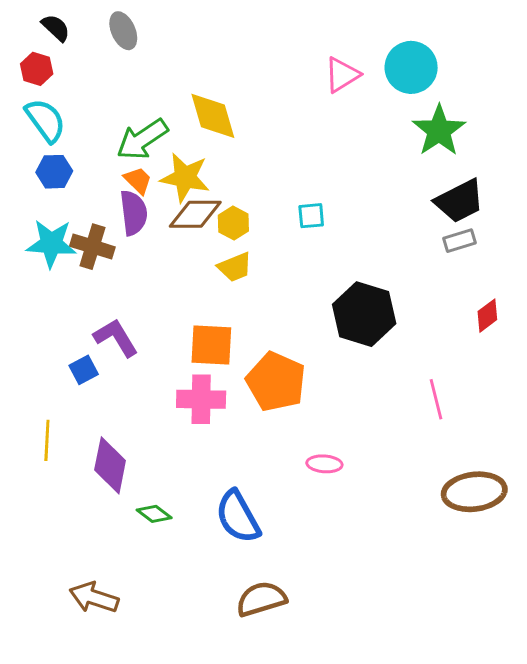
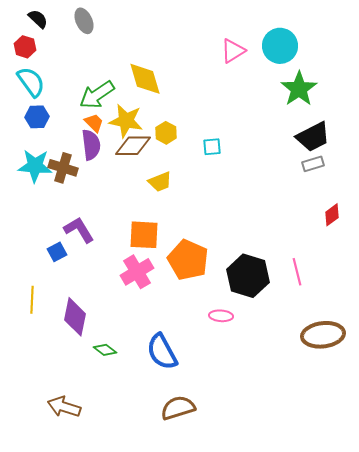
yellow hexagon: (233, 223) -> (166, 133), moved
black hexagon: (364, 314) -> (248, 276), moved
pink cross: (201, 399) -> (137, 272), turned -32

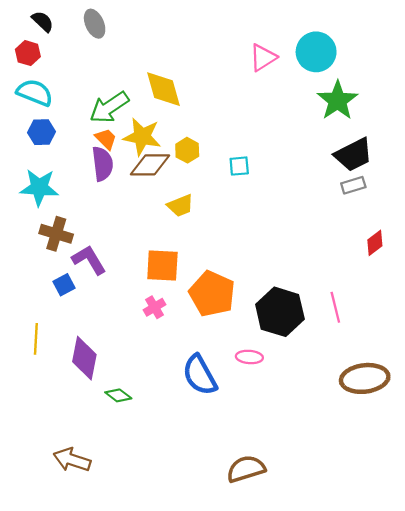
cyan semicircle: (31, 82) -> (35, 93), turned -32
brown cross: (63, 168) -> (56, 234), moved
pink cross: (137, 272) -> (154, 307), size x0.6
blue semicircle: (162, 352) -> (200, 375), moved
brown semicircle: (178, 408) -> (246, 469), moved

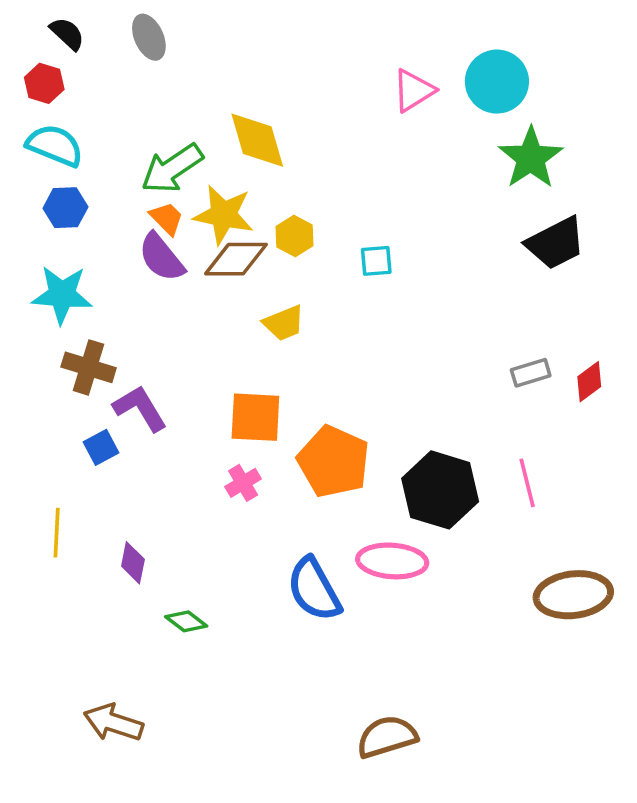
purple semicircle: (102, 164) -> (161, 257), turned 148
gray rectangle: (353, 185) -> (531, 373), moved
pink ellipse: (249, 357) -> (392, 561), size x1.6
purple diamond: (84, 358) -> (133, 563), size x0.6

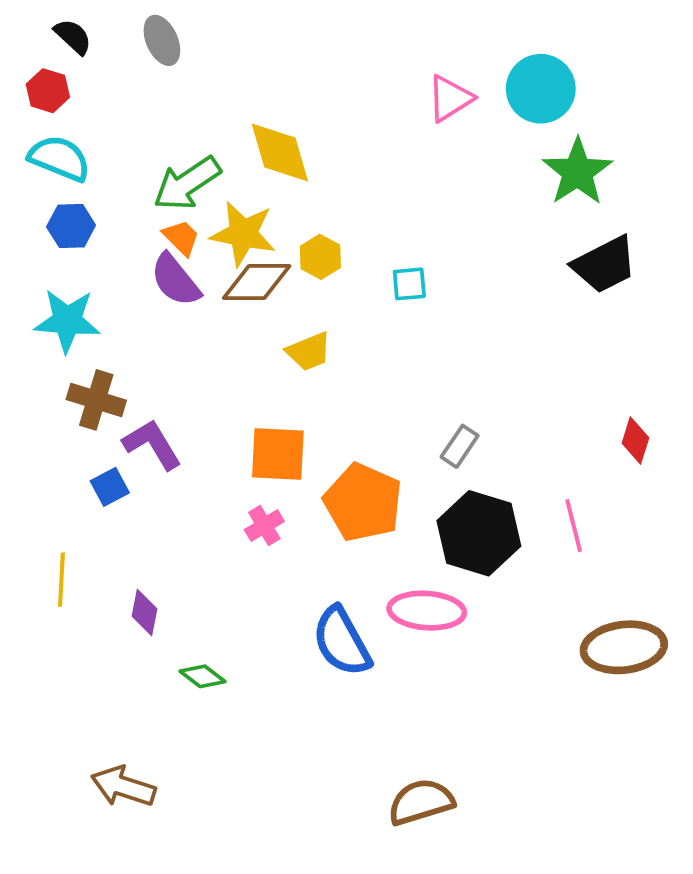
gray rectangle: (531, 373) -> (460, 446), moved, turned -39
red diamond: (589, 382) -> (635, 440), moved, turned -36

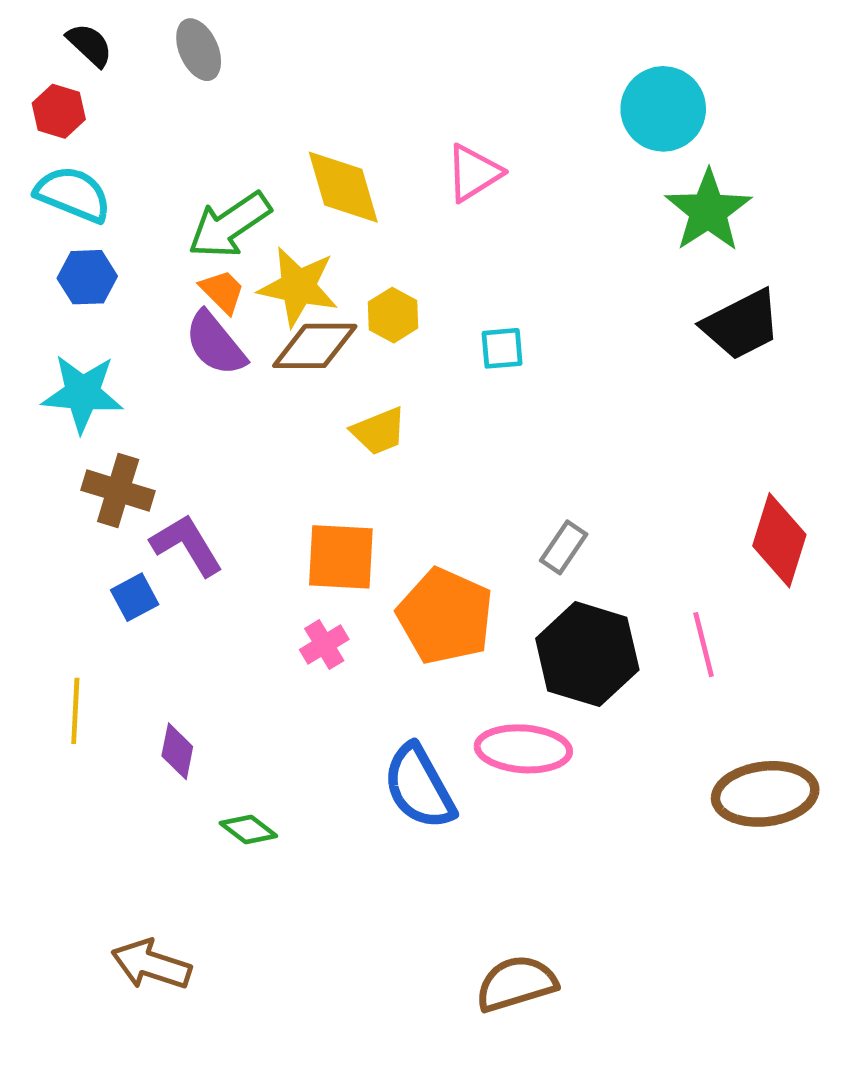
pink triangle: (450, 98) -> (474, 173), moved
red diamond: (635, 440) -> (779, 540), size x1.6

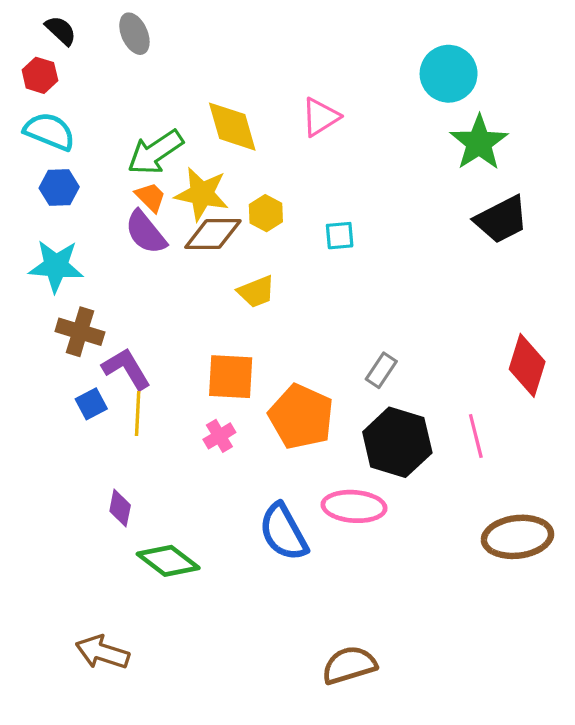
yellow line: (75, 711) -> (138, 413), moved
green diamond: (248, 829) -> (168, 561), size x1.6

